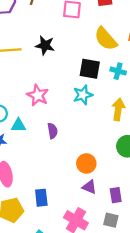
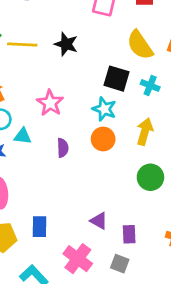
cyan star: (83, 95) -> (104, 109), turned 30
orange circle: (86, 163) -> (103, 139), moved

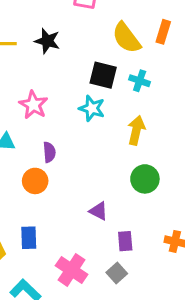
orange circle: (103, 139) -> (35, 181), moved
purple triangle: (99, 221) -> (98, 211), moved
gray square: (120, 264) -> (117, 273), turned 30

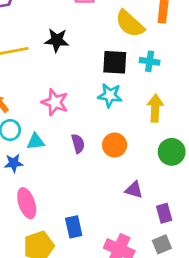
orange circle: (35, 181) -> (115, 145), moved
gray square: (117, 273) -> (162, 244), turned 30

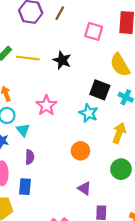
cyan triangle: (36, 142) -> (23, 130), turned 40
purple semicircle: (78, 144) -> (30, 157), moved
blue rectangle: (74, 227) -> (25, 187), moved

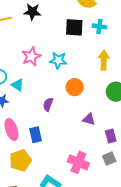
pink star: (46, 105) -> (31, 56), turned 30
cyan star: (89, 113) -> (58, 60), moved
purple semicircle: (30, 157) -> (48, 104), moved, turned -144

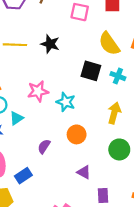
cyan triangle: (18, 85) -> (16, 118), turned 40
blue rectangle: (36, 135) -> (23, 176), turned 56

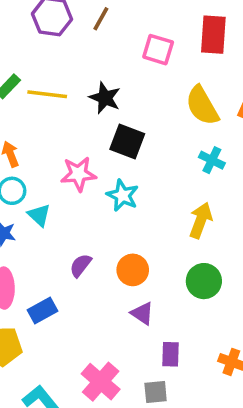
black square: (91, 71) -> (127, 141), moved
cyan triangle: (16, 118) -> (39, 215), turned -48
orange circle: (77, 134) -> (133, 270), moved

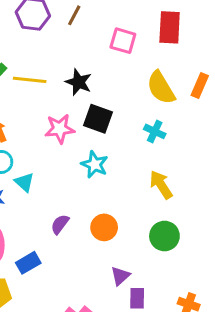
cyan cross: (212, 160) -> (155, 131), moved
pink star: (78, 174) -> (60, 129), moved
yellow arrow: (201, 220) -> (161, 185), turned -52
purple triangle: (142, 313) -> (120, 276), moved, turned 45

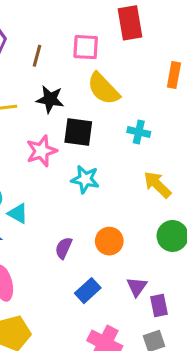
brown line: (74, 15) -> (37, 56), moved
yellow semicircle: (161, 88) -> (103, 89), moved
blue rectangle: (28, 263) -> (88, 291), moved

